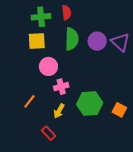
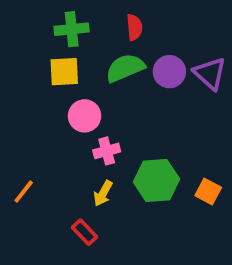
red semicircle: (66, 13) -> (134, 27), moved
green semicircle: (72, 39) -> (125, 68), turned -115
orange line: (29, 101) -> (24, 192), moved

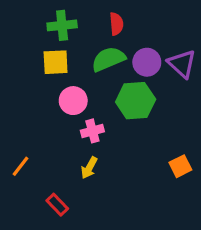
green hexagon: (156, 180) -> (136, 101), moved
orange square: (208, 192) -> (180, 166), turned 35
red rectangle: (85, 232) -> (57, 205), moved

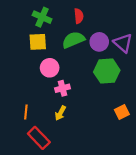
green cross: (62, 25) -> (42, 17), turned 30
green hexagon: (136, 101) -> (107, 71), moved
orange line: (20, 166) -> (26, 112), moved, turned -32
red rectangle: (57, 205) -> (39, 138), size x1.5

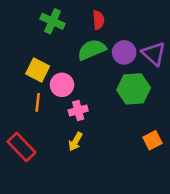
yellow square: (38, 42) -> (38, 70), moved, turned 30
orange line: (26, 112) -> (38, 102), moved
red rectangle: (39, 138) -> (21, 147), moved

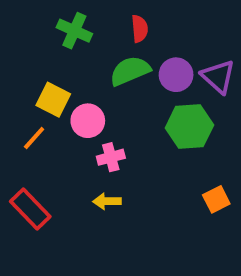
orange line: (38, 102) -> (34, 138), moved, turned 36
yellow arrow: (75, 142) -> (107, 201), turned 60

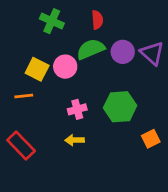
pink circle: (88, 121) -> (65, 67), moved
green hexagon: (189, 126) -> (120, 107), moved
orange line: (34, 138) -> (24, 96), turned 42

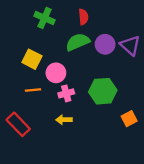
pink circle: (65, 67) -> (56, 73), moved
orange line: (24, 96) -> (33, 90), moved

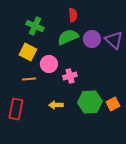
green cross: (44, 18) -> (35, 26), moved
green hexagon: (103, 91) -> (90, 102), moved
pink cross: (66, 93) -> (70, 76), moved
red rectangle: (18, 124) -> (16, 109), turned 55

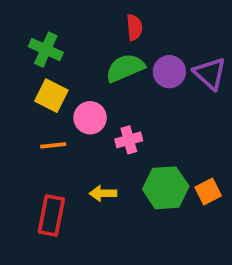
green cross: (35, 26) -> (46, 50), moved
red rectangle: (16, 109) -> (51, 215), moved

